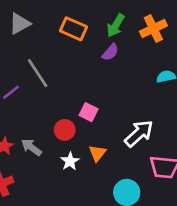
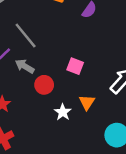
red circle: (65, 130) -> (44, 85), moved
gray arrow: (31, 147) -> (25, 66), moved

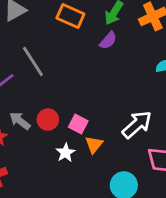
gray arrow: (25, 66) -> (20, 121), moved
pink square: (75, 66) -> (78, 124), moved

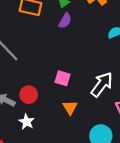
pink square: (78, 124) -> (63, 78), moved
white star: (66, 153) -> (27, 122), moved

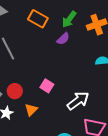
orange triangle: (70, 108) -> (31, 110), moved

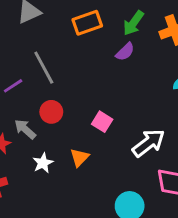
orange rectangle: (38, 19) -> (87, 23), turned -48
red circle: (15, 91) -> (51, 112), moved

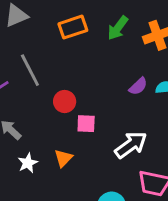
purple semicircle: (125, 52) -> (138, 86), moved
red circle: (51, 112) -> (65, 101), moved
pink square: (102, 122) -> (86, 124), turned -30

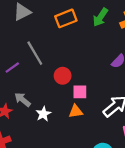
orange triangle: (63, 158) -> (76, 111), moved, turned 40
white star: (28, 163) -> (43, 114), moved

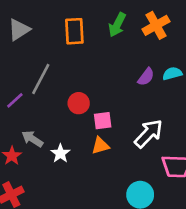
orange rectangle: (66, 18) -> (74, 31), turned -65
gray line: (35, 53) -> (41, 79), turned 65

